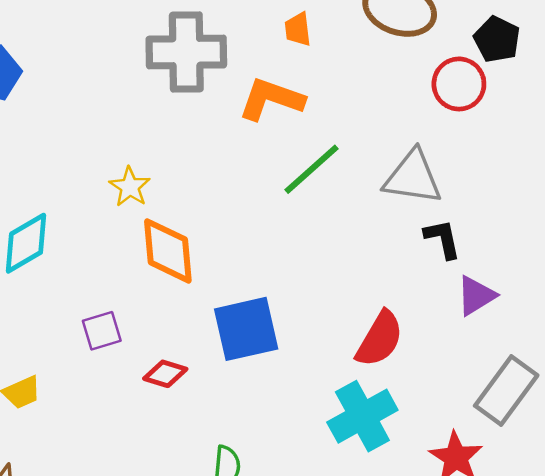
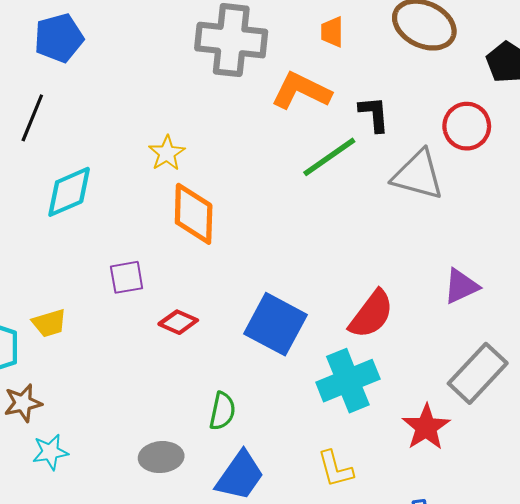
red circle: (459, 84) -> (467, 126), moved
black L-shape: (443, 239) -> (374, 114), moved
blue square: (246, 329) -> (275, 324), moved, turned 34

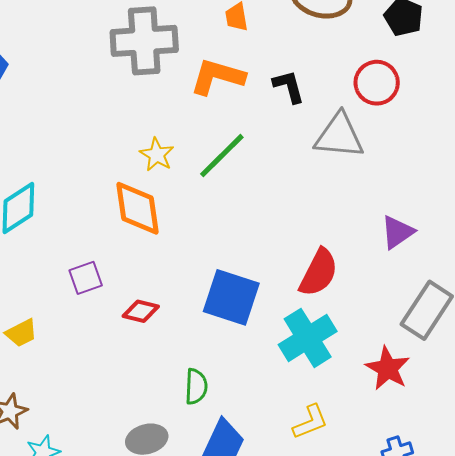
yellow star: (167, 153) -> (157, 155), moved
green line: (329, 157) -> (222, 156), moved
yellow L-shape: (335, 469) -> (310, 422), turned -87

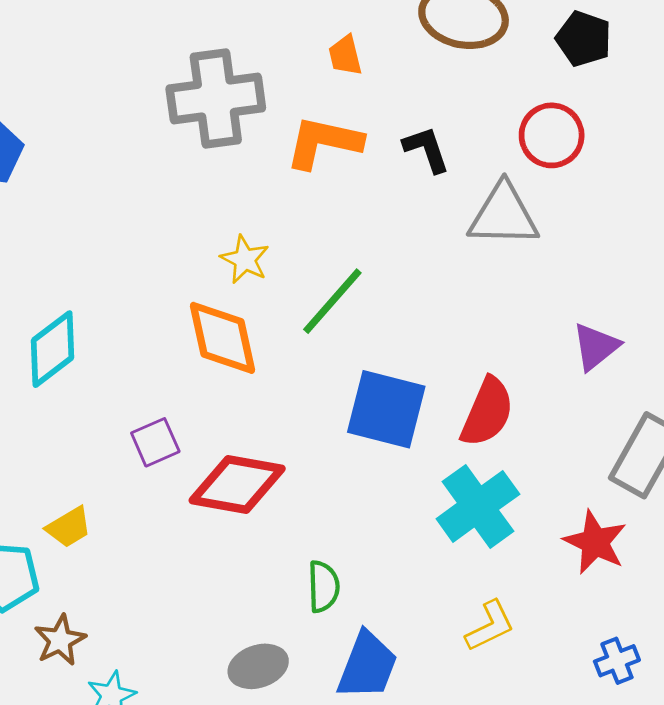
green line: (222, 156) -> (332, 301), moved
blue square: (231, 297) -> (386, 409), moved
red diamond: (141, 311) -> (237, 484), size x1.8

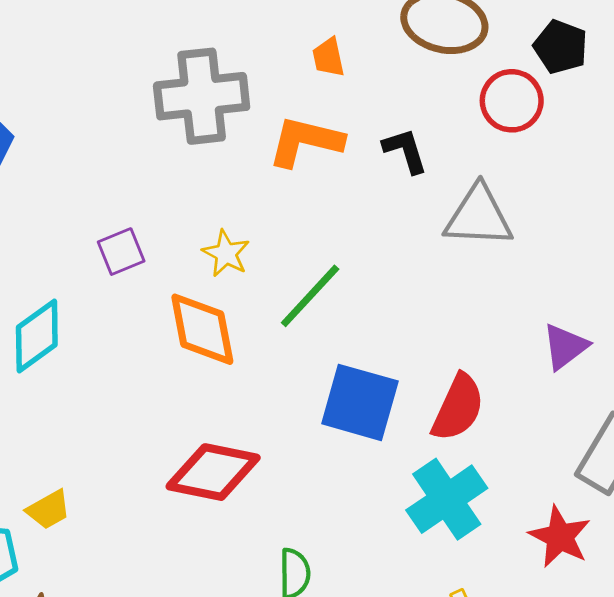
red circle: (552, 135) -> (512, 101), moved
purple square: (155, 442) -> (121, 252), moved

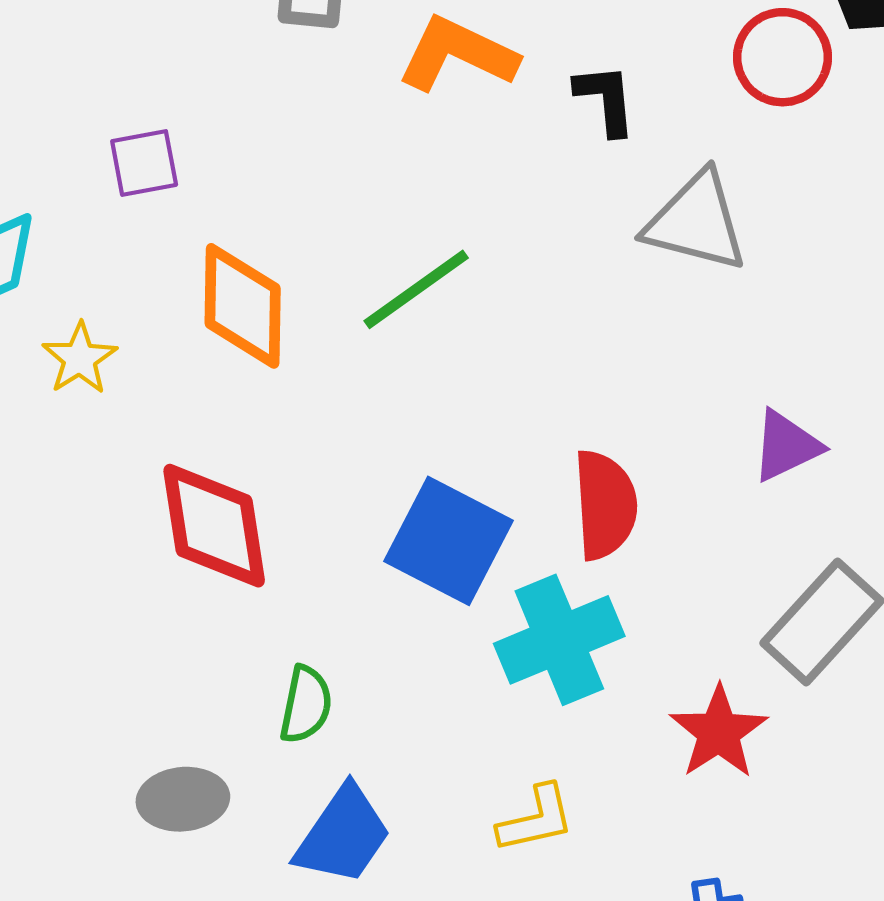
yellow star: (226, 253) -> (80, 358), moved
blue square: (360, 402) -> (449, 541), moved
red semicircle: (458, 408) -> (605, 505), turned -40
red diamond: (213, 472) -> (214, 526), turned 58

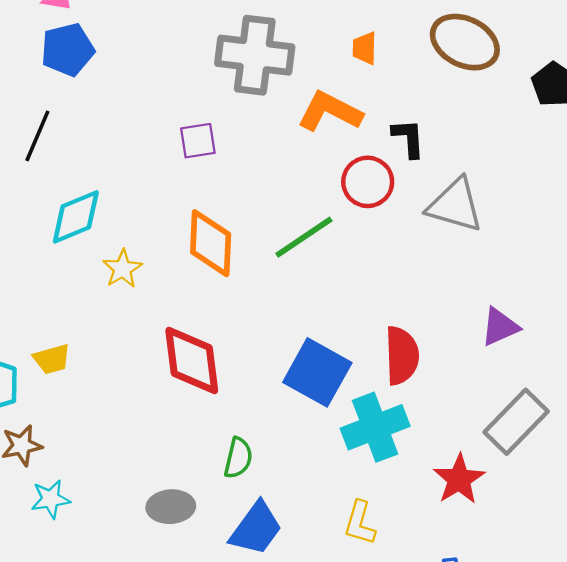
red circle: (782, 57) -> (368, 182), moved
purple square: (144, 163) -> (198, 141), moved
yellow L-shape: (536, 819) -> (360, 523), turned 117

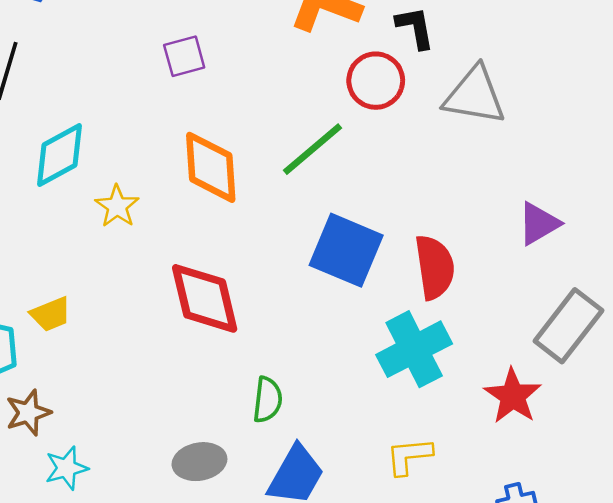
blue square: (317, 372) -> (346, 250), moved
yellow L-shape: (360, 523) -> (409, 456), turned 75

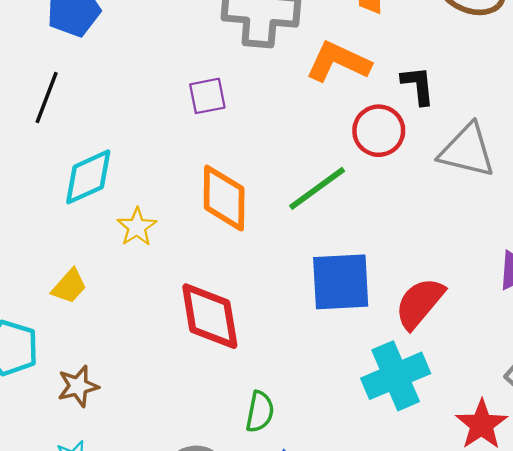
blue square: (346, 250) -> (341, 282), turned -30
red semicircle: (435, 267) -> (420, 303), turned -136
yellow trapezoid: (51, 314) -> (69, 286), moved, turned -30
brown star: (28, 413) -> (78, 386), moved

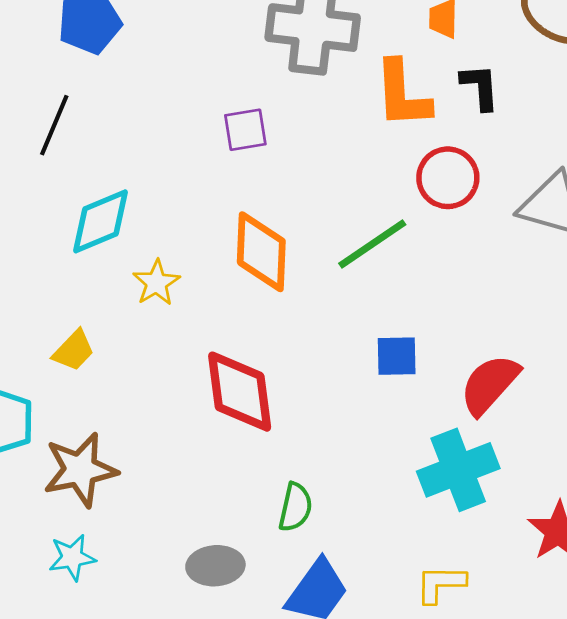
orange L-shape: (338, 62) -> (402, 94), turned -120
black L-shape: (418, 85) -> (480, 87), moved
blue square: (341, 282) -> (397, 356), size x0.6
brown star: (78, 386) -> (80, 470), size x1.5

